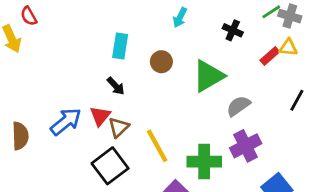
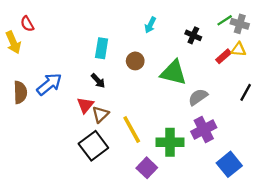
green triangle: (208, 76) -> (174, 73), turned 44
blue arrow: (66, 122) -> (49, 84), moved
brown semicircle: (20, 136) -> (20, 92), moved

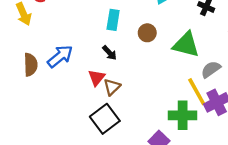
yellow line: (132, 129) -> (197, 92), moved

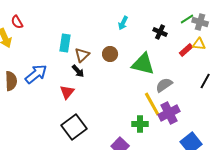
cyan rectangle: (113, 20) -> (65, 43), moved
brown triangle: (112, 87) -> (82, 55), moved
green cross: (183, 115) -> (140, 124), size x0.7

